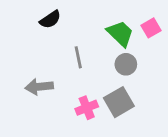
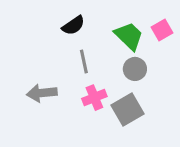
black semicircle: (50, 20) -> (73, 25), moved
pink cross: (87, 108) -> (94, 98), moved

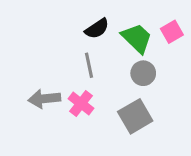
black semicircle: (73, 25) -> (97, 29), moved
pink cross: (94, 98) -> (81, 104), moved, turned -30

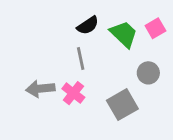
gray circle: (143, 73) -> (148, 73), moved

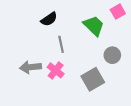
black semicircle: (88, 25) -> (49, 19), moved
pink square: (155, 28) -> (118, 12), moved

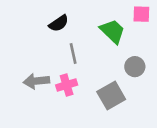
pink square: (118, 12) -> (141, 14), turned 32
pink cross: (56, 70) -> (67, 85), turned 35

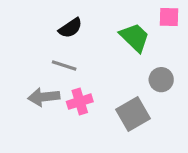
gray line: (73, 54) -> (64, 66), moved, turned -60

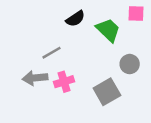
black semicircle: (70, 28) -> (75, 19), moved
gray line: (64, 66) -> (51, 53), turned -48

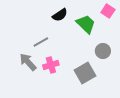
pink square: (136, 14) -> (108, 11), turned 32
gray arrow: (35, 78) -> (28, 62), turned 54

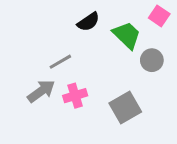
gray circle: (103, 51) -> (152, 60), moved
gray arrow: (28, 62) -> (41, 91), turned 96

